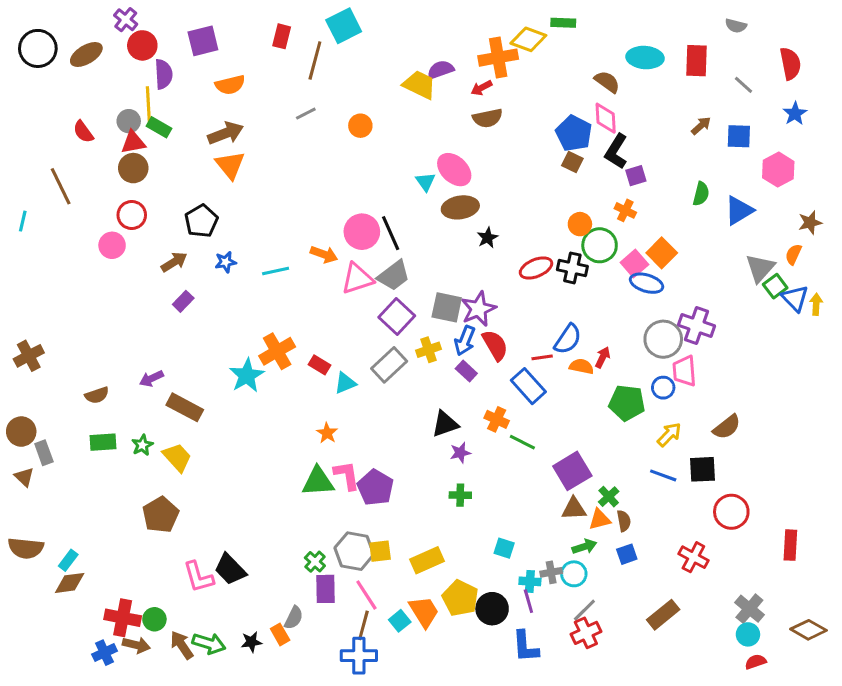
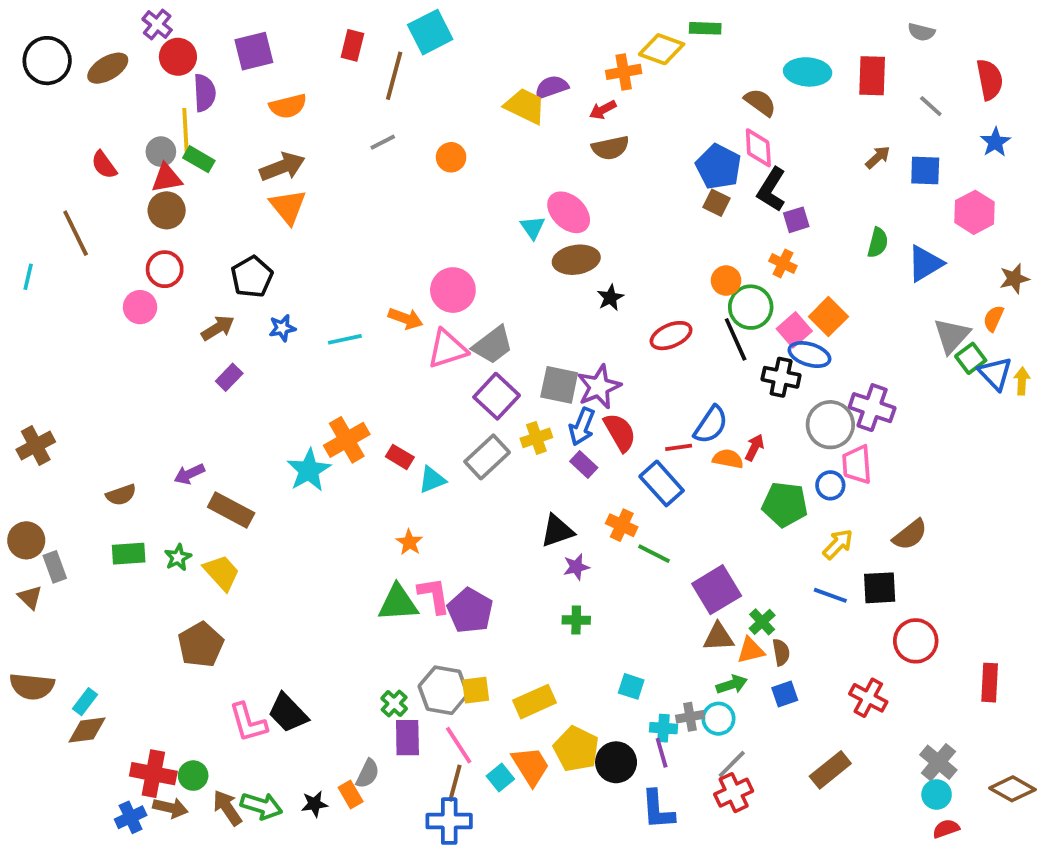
orange cross: (498, 58) -> (624, 72), size x0.7
black line: (391, 233) -> (736, 339), moved
black cross: (572, 268) -> (781, 377), moved

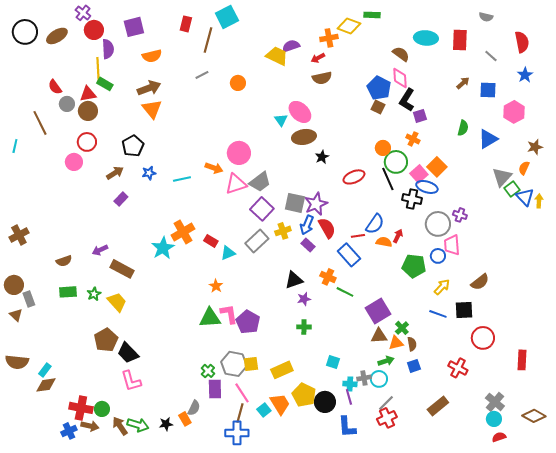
gray circle: (161, 152) -> (67, 104), moved
purple cross: (872, 408) -> (460, 215), size x0.6
black trapezoid: (288, 713) -> (128, 353), moved

